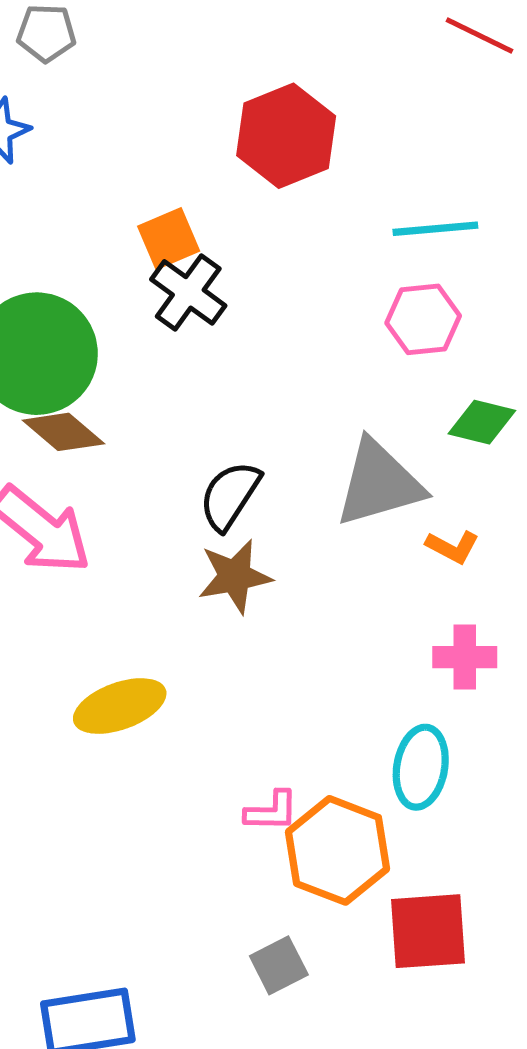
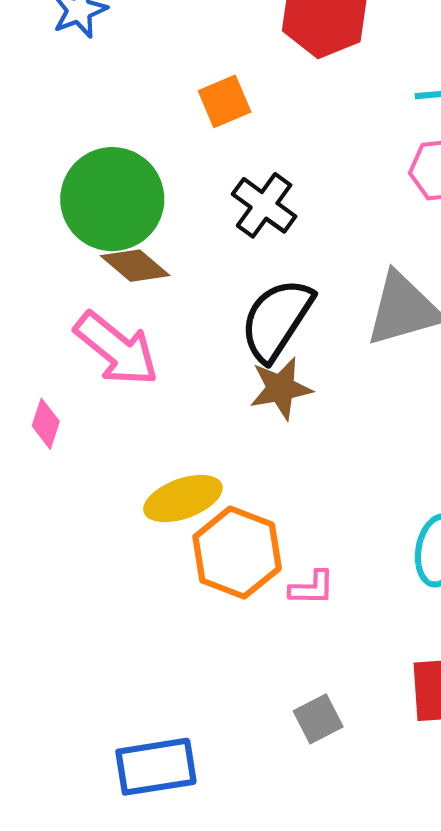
black cross: (188, 292) -> (264, 205), moved
black semicircle: (230, 496) -> (277, 320), size x1.4
orange hexagon: (338, 850) -> (237, 553), moved

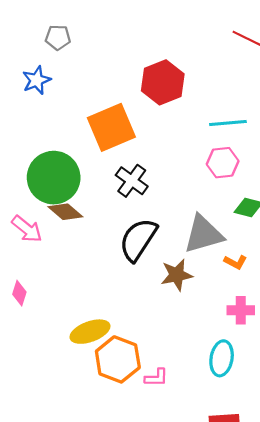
orange square: (225, 101) -> (111, 127), size x1.8
pink arrow: (116, 349) -> (27, 229), moved, size x0.7
brown star: (281, 388) -> (177, 275), moved

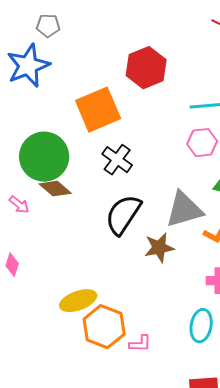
blue star: (37, 80) -> (28, 66), size x1.6
pink arrow: (27, 229) -> (19, 205), size x0.7

